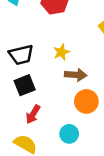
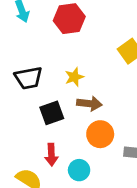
black square: (25, 85) -> (52, 113), moved
red arrow: (33, 114) -> (51, 155), moved, turned -36

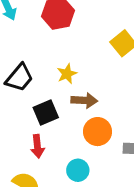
black trapezoid: (28, 78) -> (19, 78), turned -36
red arrow: (51, 155) -> (37, 146), moved

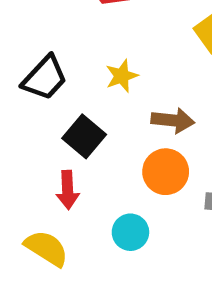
brown arrow: (84, 100) -> (173, 120), moved
black square: (46, 113) -> (84, 136), turned -30

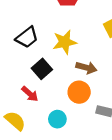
yellow star: (122, 76) -> (65, 42), size x1.5
red arrow: (68, 190) -> (30, 94), turned -54

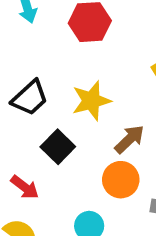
brown arrow: (86, 68) -> (129, 139), turned -54
red arrow: (30, 94) -> (25, 187), moved

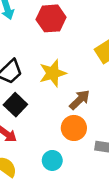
black square: (58, 147) -> (15, 105), moved

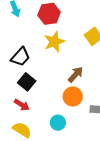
yellow star: (53, 73) -> (54, 42), moved

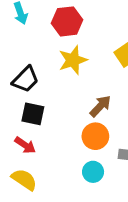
black square: (27, 82) -> (33, 114), turned -30
cyan circle: (58, 123) -> (93, 172), moved

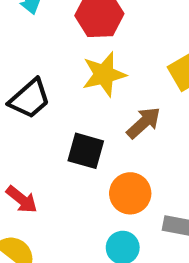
brown arrow: (100, 106) -> (144, 123), moved
black square: (33, 114) -> (86, 151), moved

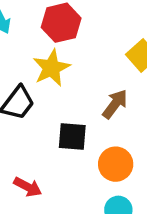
yellow star: (104, 74) -> (51, 68), moved

